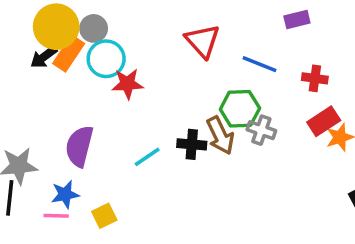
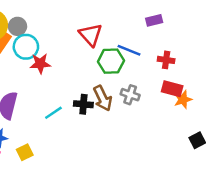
green hexagon: (240, 109) -> (111, 61), moved
red rectangle: (324, 121) -> (172, 89), turned 48

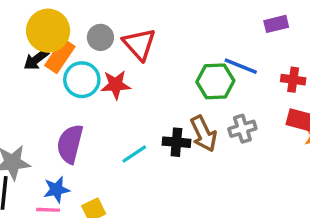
gray circle: (17, 26) -> (100, 37), moved
red triangle: (91, 35) -> (139, 44), moved
cyan circle: (26, 47) -> (82, 80), moved
gray cross: (130, 95) -> (242, 129), turned -36

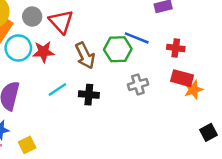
brown arrow: (204, 134) -> (85, 56), moved
cyan line: (134, 154) -> (57, 90), moved

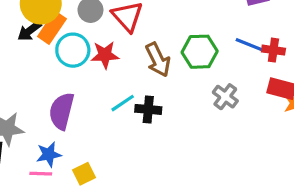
blue line: (137, 38) -> (251, 45), moved
gray cross: (138, 85) -> (225, 97), turned -36
black cross: (89, 95) -> (148, 109), moved

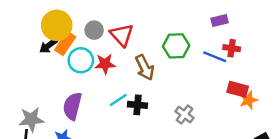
red cross: (273, 50) -> (232, 48), moved
green hexagon: (200, 52) -> (176, 46), moved
gray cross: (225, 97) -> (185, 115), moved

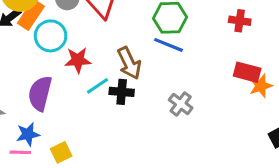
blue line: (215, 57) -> (169, 45), moved
red star: (105, 64) -> (78, 60), moved
brown arrow: (145, 68) -> (129, 63), moved

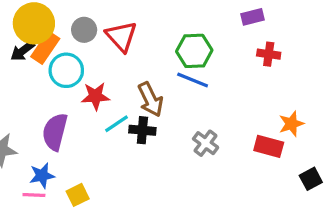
red rectangle: (247, 72) -> (269, 146), moved

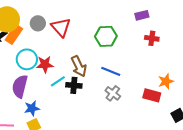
cyan circle: (66, 70) -> (27, 59), moved
blue line: (193, 80) -> (111, 71), moved
blue star: (42, 176) -> (32, 108), moved

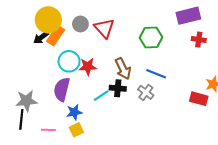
purple rectangle: (142, 15) -> (188, 16), size x1.6
cyan line: (58, 81) -> (101, 96), moved
gray cross: (113, 93) -> (146, 92), moved

